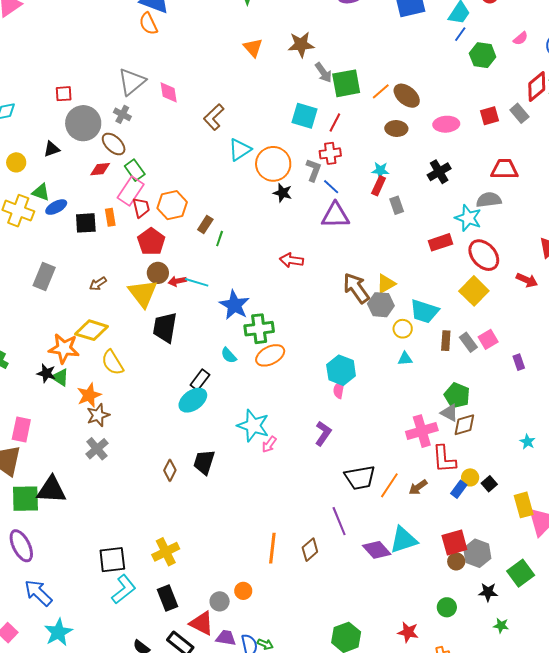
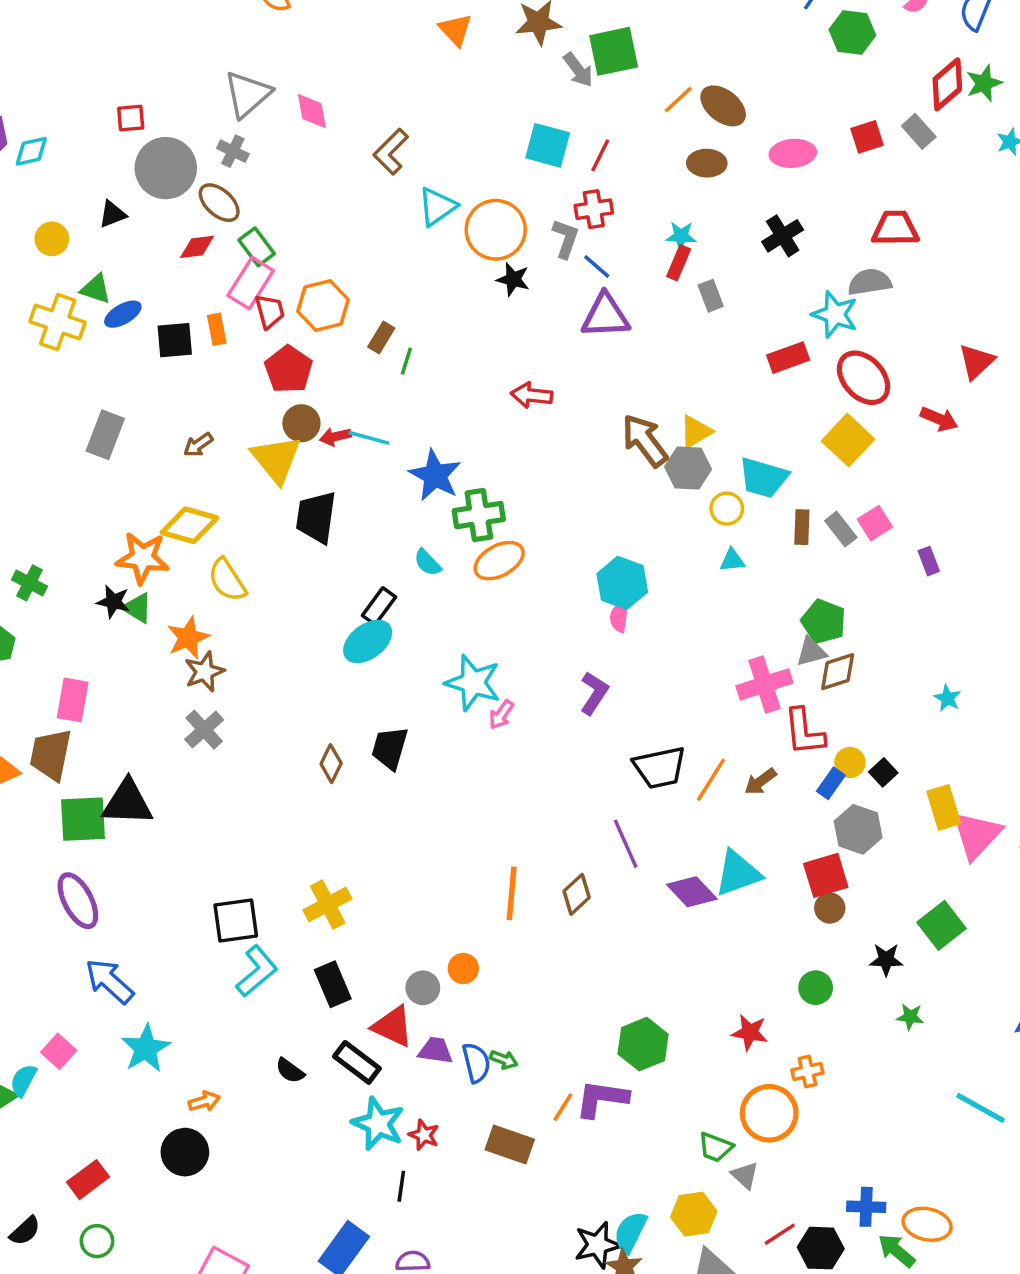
green square: (346, 83) -> (614, 51), moved
gray triangle: (449, 413) -> (811, 652), turned -42
gray hexagon: (477, 553) -> (858, 829), moved

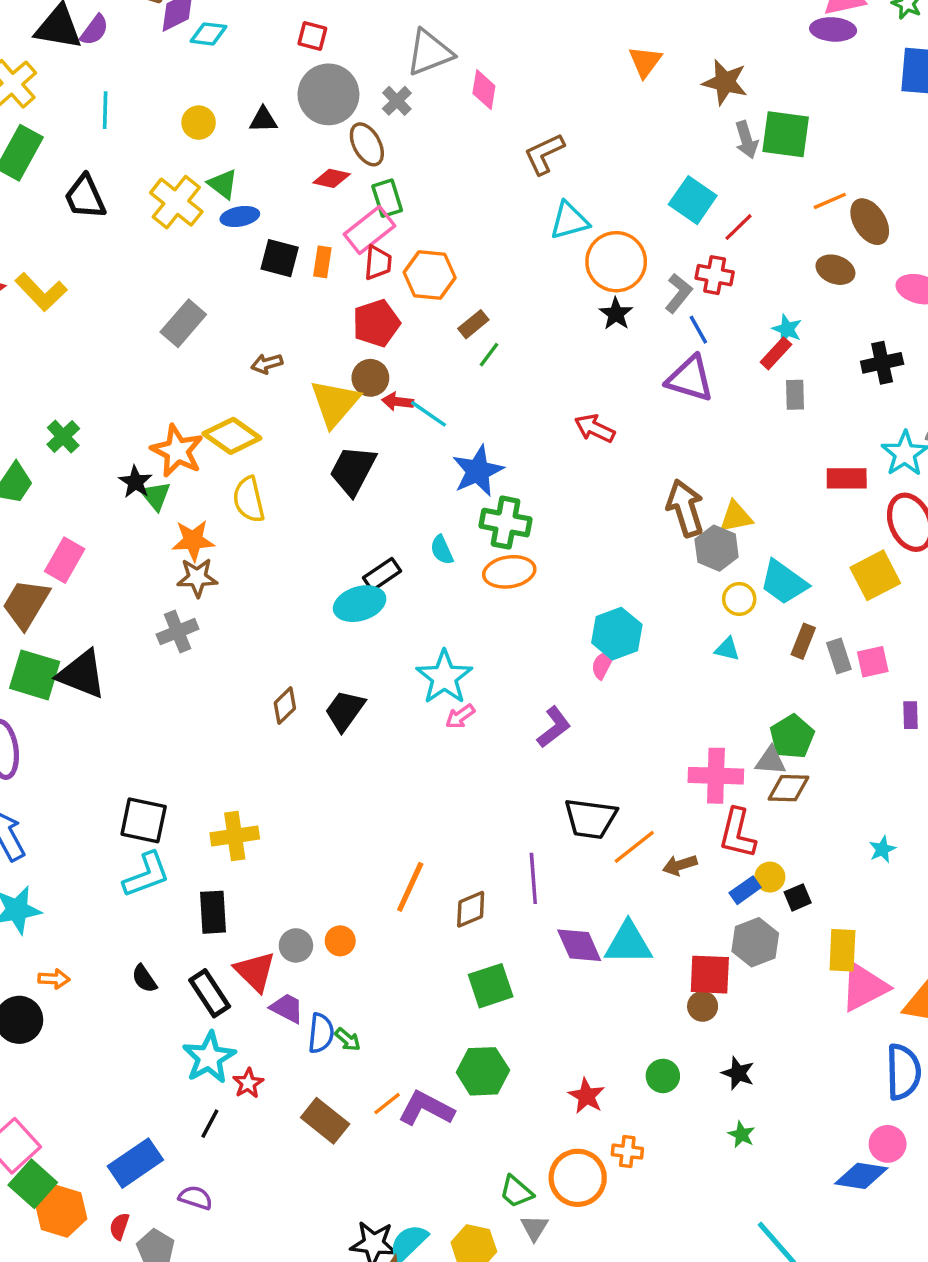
green square: (942, 925) -> (491, 986), moved

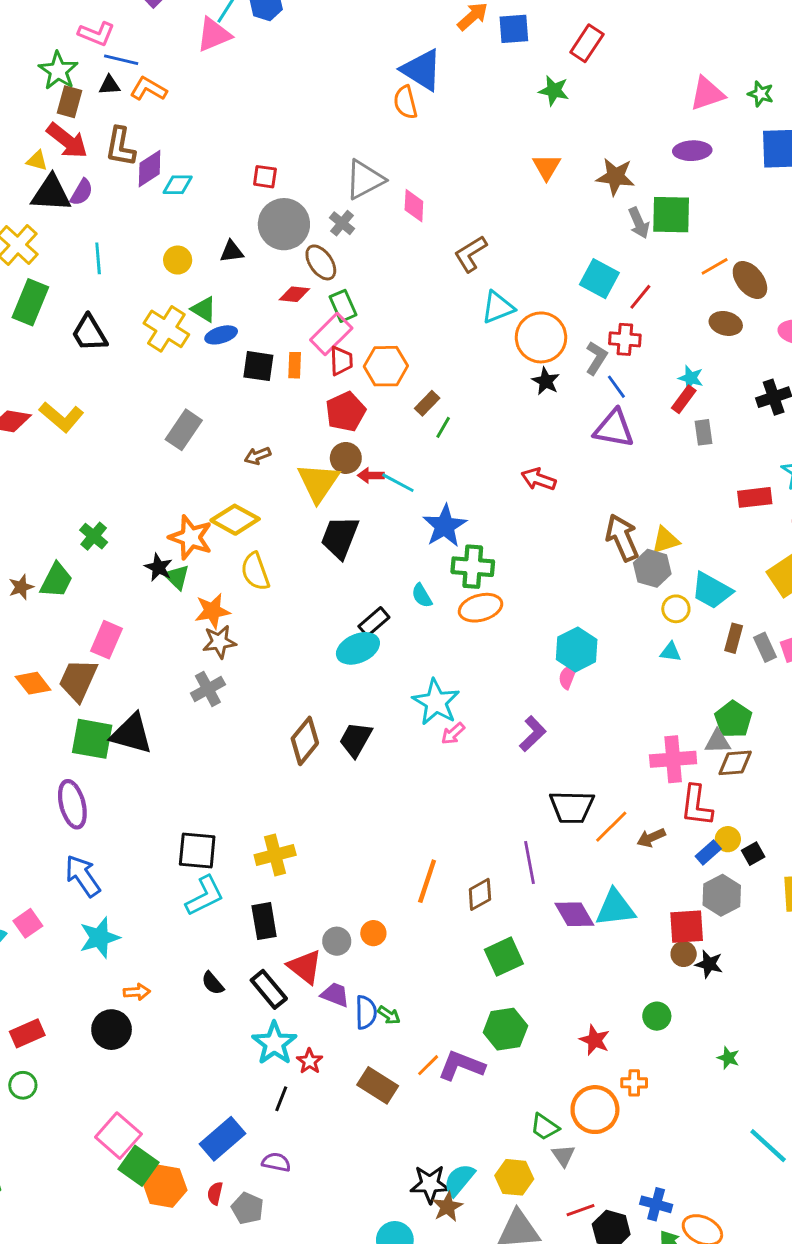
purple ellipse: (833, 29) -> (692, 151), moved
brown diamond: (285, 706) -> (305, 741), size x1.5
black star: (738, 1073) -> (709, 964), moved

